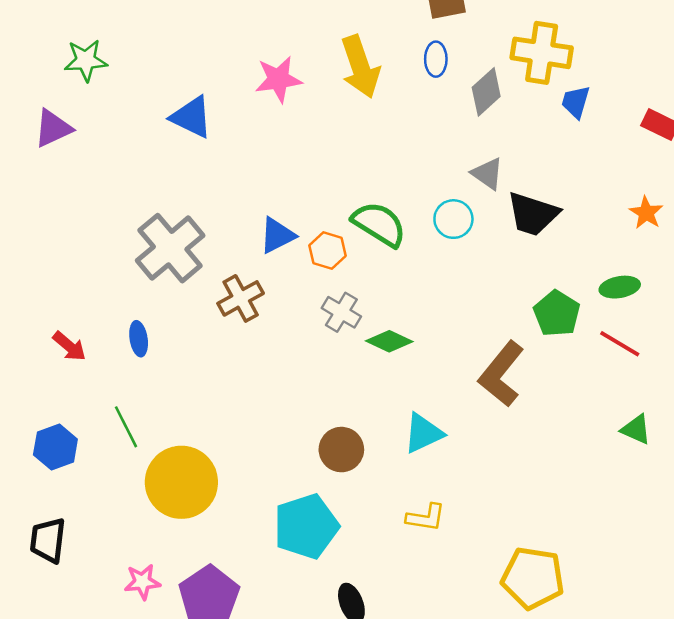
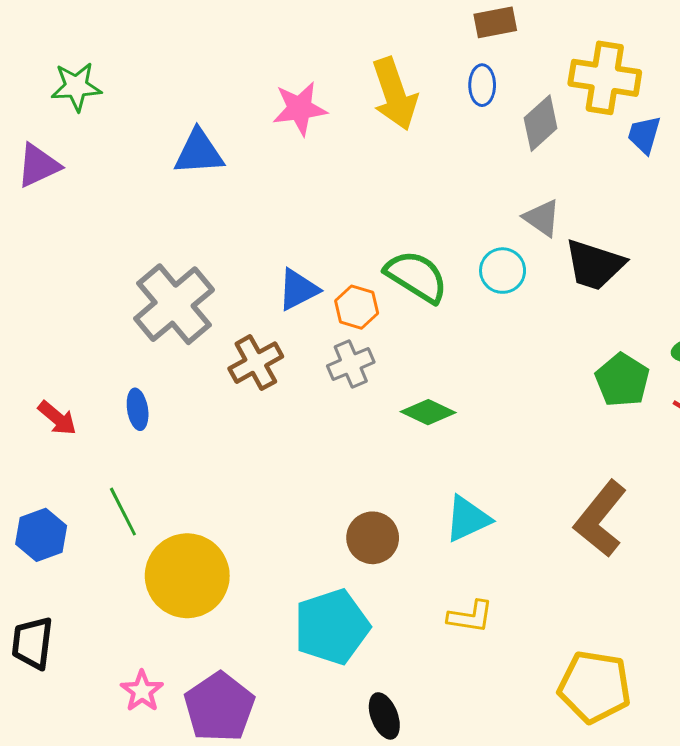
blue triangle: (191, 117) -> (199, 152), turned -30
gray cross: (341, 312) -> (351, 364), moved, turned 36
brown L-shape: (501, 374) -> (600, 519), moved
pink star: (142, 582) -> (142, 691), turned -30

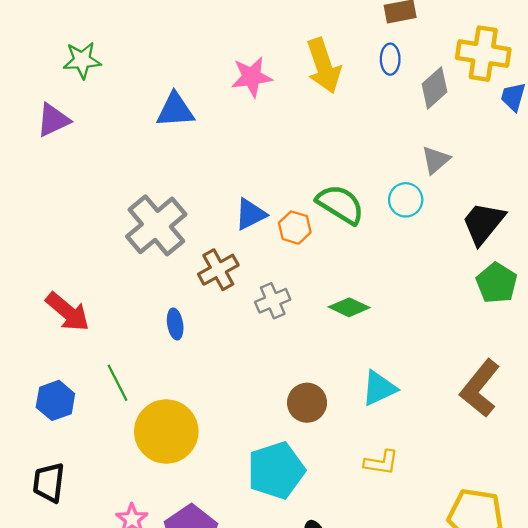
gray triangle: (542, 218) -> (436, 160), turned 44
black trapezoid: (595, 265) -> (483, 223), moved, turned 111
gray cross: (351, 364) -> (273, 301), moved
blue ellipse: (138, 409) -> (175, 324), moved
red arrow: (57, 418) -> (68, 312), size x1.5

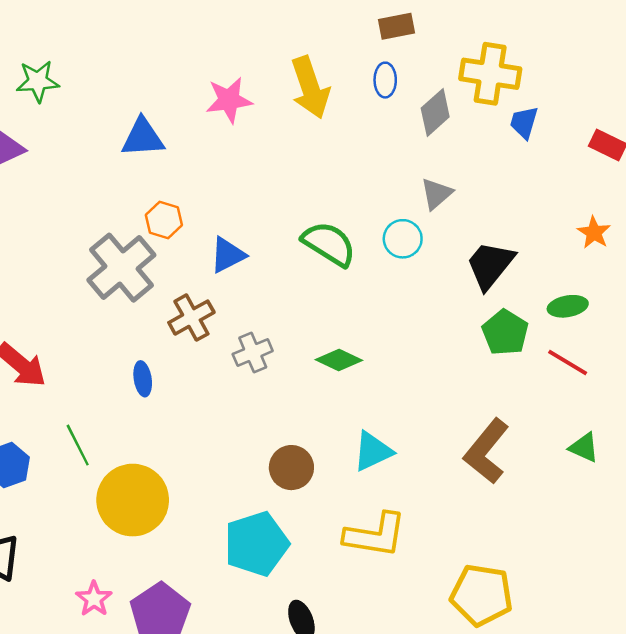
orange hexagon: (295, 228) -> (164, 220), moved
yellow L-shape: (381, 463) -> (375, 535), size x1.6

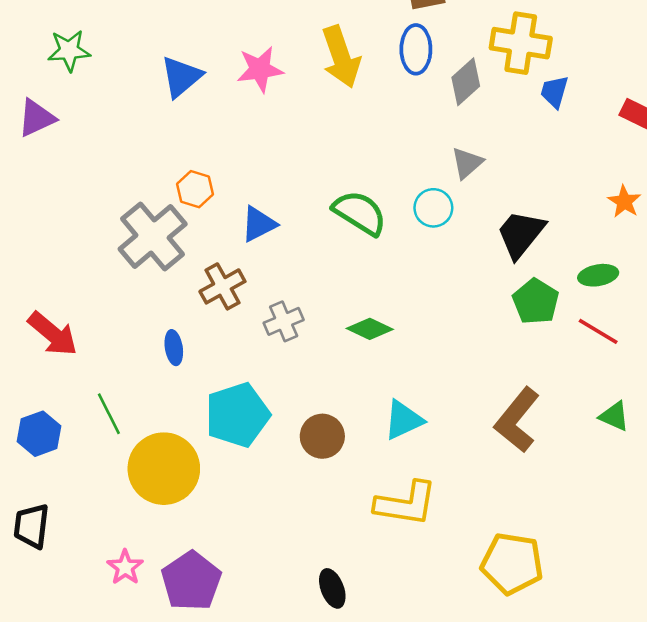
blue ellipse: (385, 80) -> (416, 49), size x1.4
blue triangle: (143, 138) -> (181, 77), moved, turned -36
cyan pentagon: (256, 544) -> (237, 415), moved

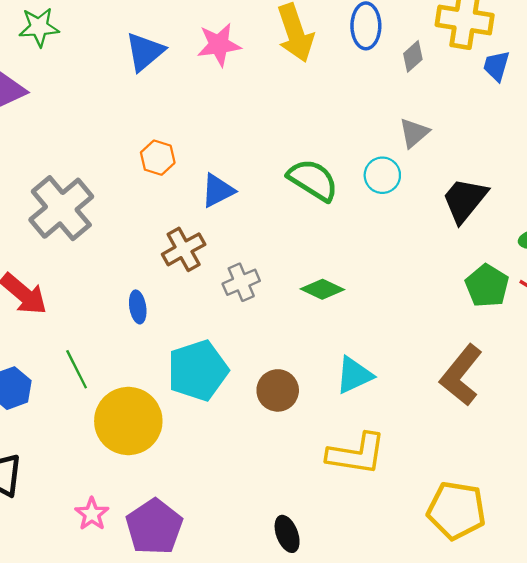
gray diamond: (466, 82) -> (413, 56), size x0.7
gray cross: (153, 237) -> (61, 208), moved
green pentagon: (536, 301) -> (487, 286), moved

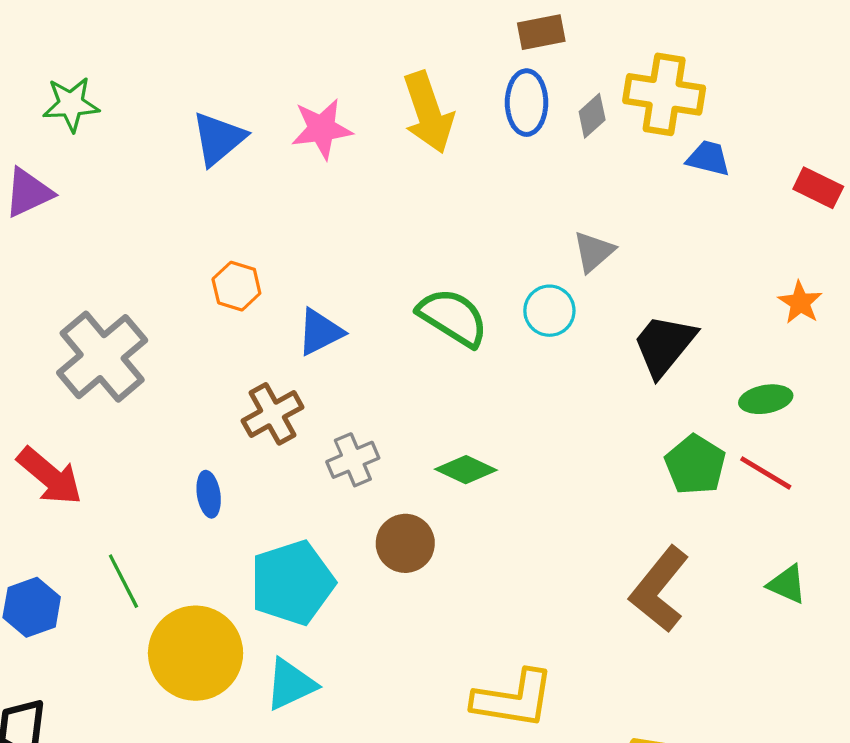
gray diamond: (413, 56) -> (592, 116), moved
blue trapezoid: (496, 66) -> (708, 158), turned 88
cyan triangle: (354, 375) -> (291, 684), moved
brown circle: (278, 390) -> (405, 543), moved

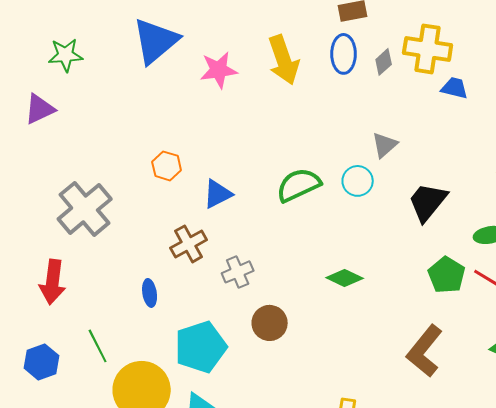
blue triangle: (218, 139) -> (156, 41), moved, size x1.4
green semicircle: (453, 317) -> (299, 185), turned -57
green diamond: (466, 470) -> (345, 278), moved
red arrow: (50, 476) -> (53, 282), turned 57

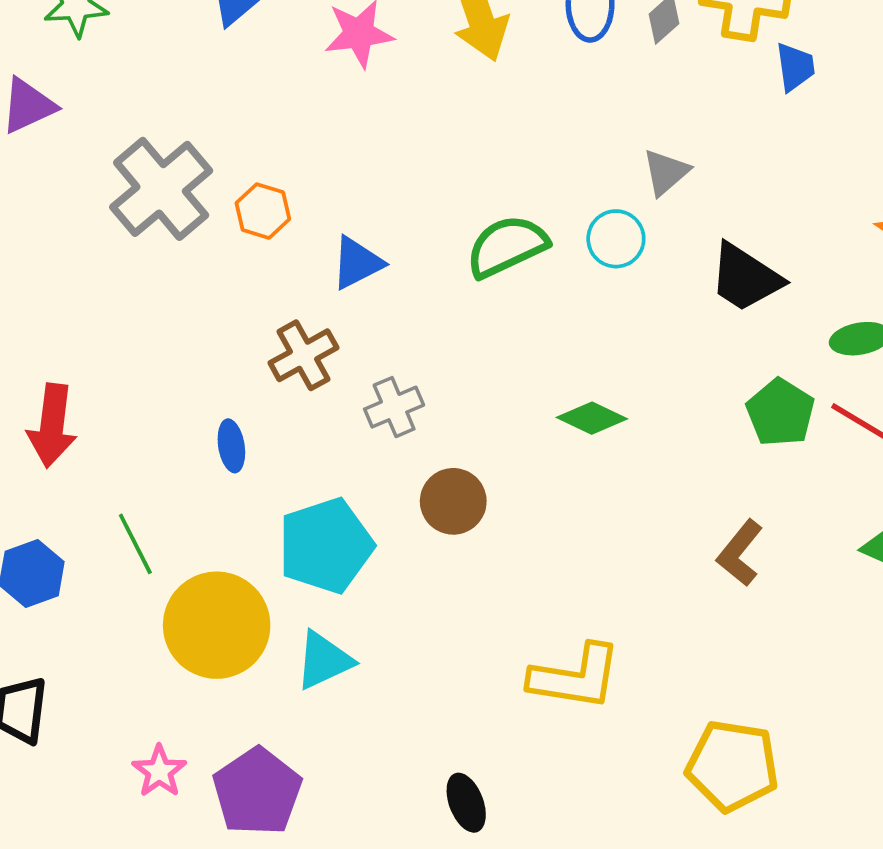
blue trapezoid: (455, 88) -> (795, 67), turned 68
black trapezoid: (428, 202) -> (745, 278), turned -96
gray cross: (85, 209) -> (161, 189), moved
brown L-shape: (425, 351) -> (740, 553), size x0.7

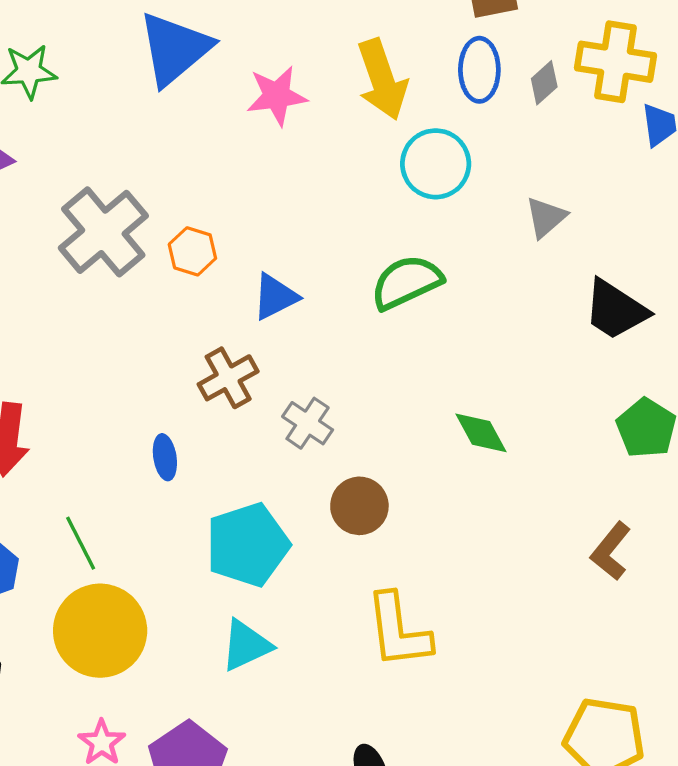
cyan circle: (616, 239) -> (436, 164), moved, size x1.4
gray cross: (394, 407) -> (308, 423), turned -33
green diamond: (592, 418) -> (481, 433), turned 36
yellow circle: (217, 625) -> (100, 631), moved
yellow L-shape: (575, 677) -> (398, 631), moved, turned 74

